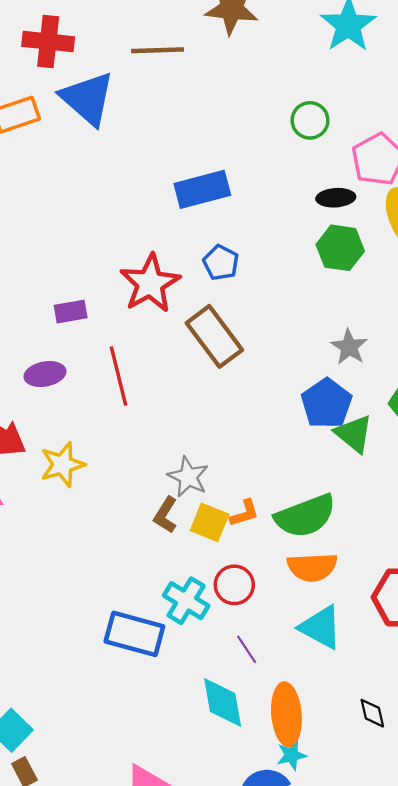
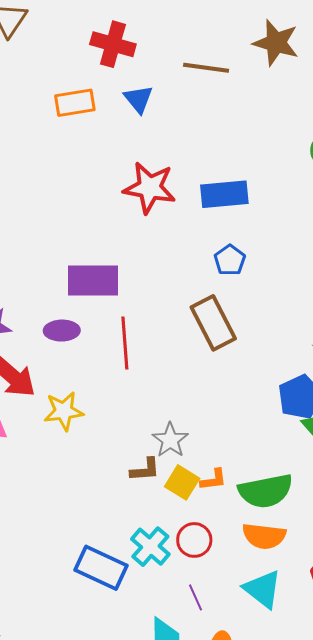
blue triangle: (87, 98) -> (139, 99), size x0.6
red star: (150, 283) -> (150, 188), moved, turned 30
purple rectangle: (71, 312) -> (93, 280), size x1.8
brown L-shape: (165, 515) -> (145, 470), turned -136

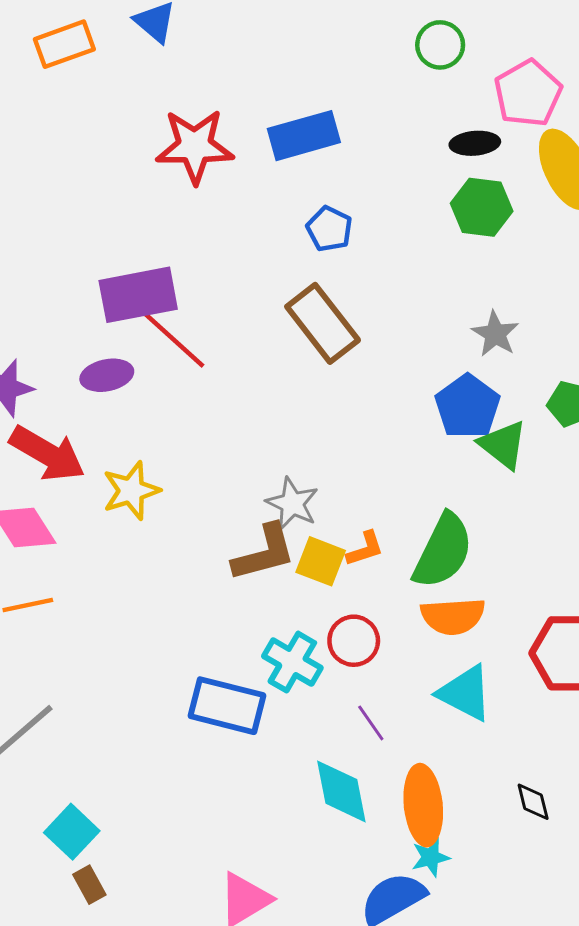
red line: (125, 343) -> (174, 340), moved, turned -33
brown L-shape: (145, 470) -> (264, 553), size x1.5
green semicircle: (266, 491) -> (443, 551), turned -42

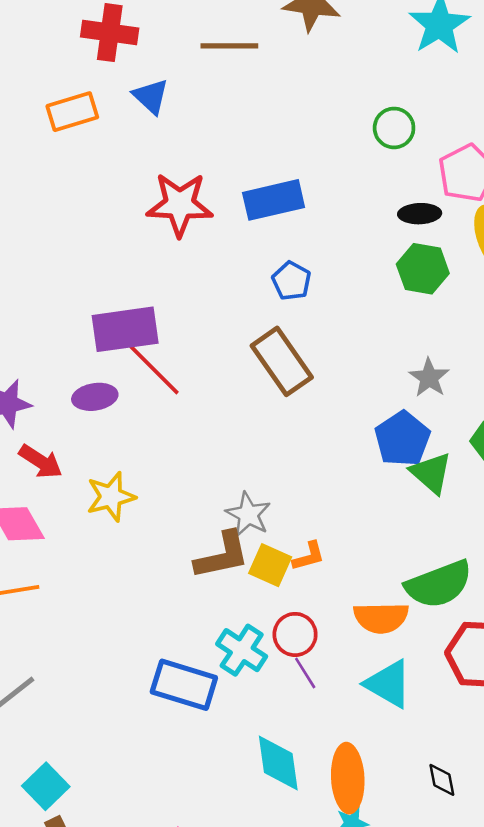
red arrow: (47, 454) -> (41, 461), size x0.7
green semicircle: (443, 551) -> (439, 584), moved, turned 40
purple line: (371, 723) -> (305, 673), moved

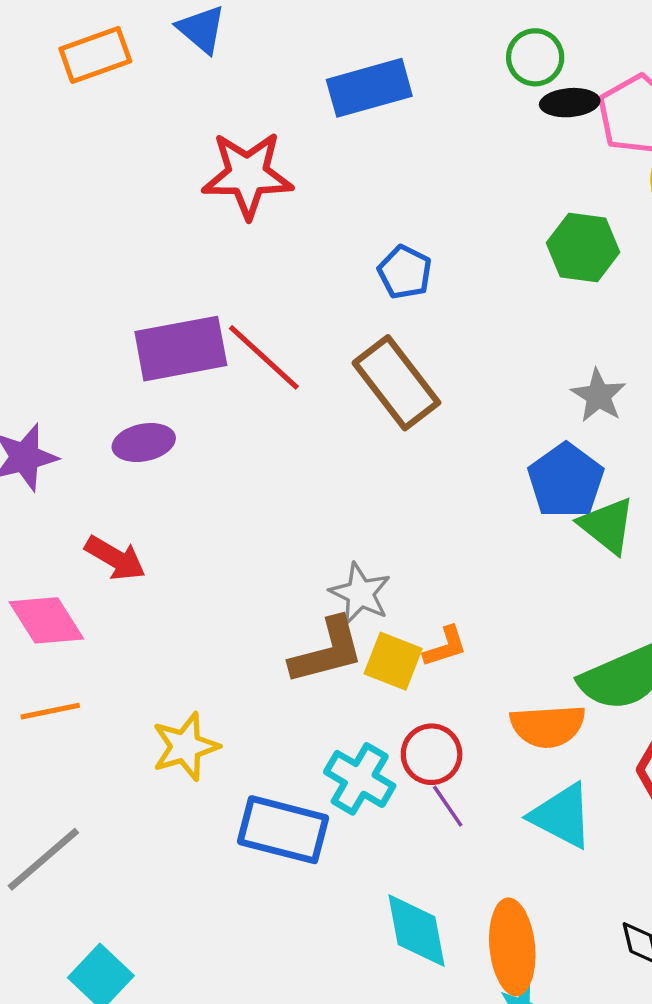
blue rectangle: (274, 200) -> (369, 88), moved
black ellipse: (420, 214) -> (570, 103), moved
red line: (154, 370) -> (264, 357), moved
red arrow: (41, 461) -> (115, 558), moved
yellow star: (111, 497) -> (185, 747), moved

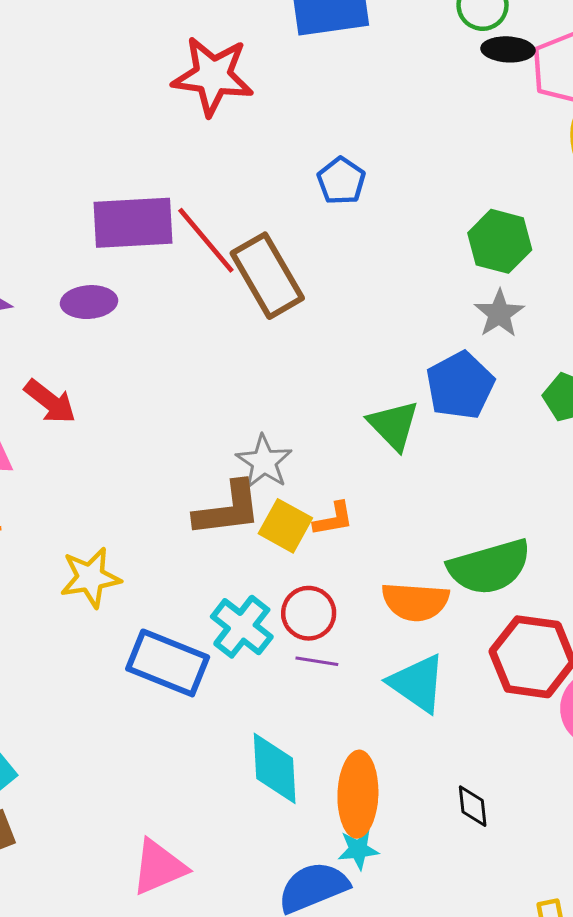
green hexagon: (583, 247) -> (500, 241), moved
brown rectangle: (396, 383) -> (267, 276), moved
green triangle: (607, 525) -> (394, 425), moved
purple line: (448, 806) -> (317, 661), turned -54

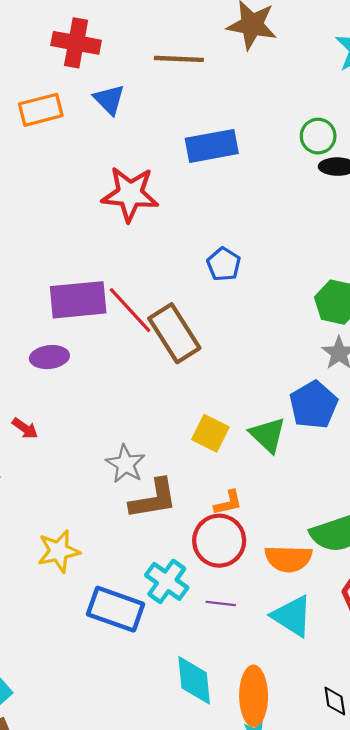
red arrow: (50, 402) -> (25, 428), size x0.7
gray star: (264, 462) -> (125, 464), moved
yellow square: (285, 526) -> (210, 433), moved
red circle: (309, 613) -> (219, 541), moved, size x1.4

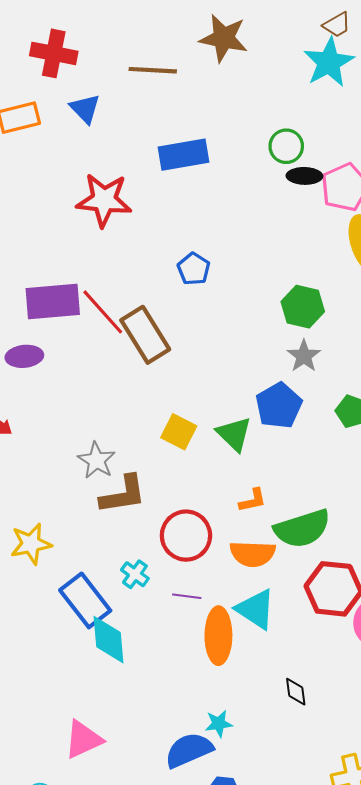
orange L-shape: (228, 503) -> (253, 500), moved
cyan cross: (167, 581) -> (135, 574), size x0.7
blue rectangle: (116, 609) -> (85, 600), turned 32
cyan diamond: (194, 680) -> (108, 640), moved
orange ellipse: (254, 696) -> (218, 636), moved

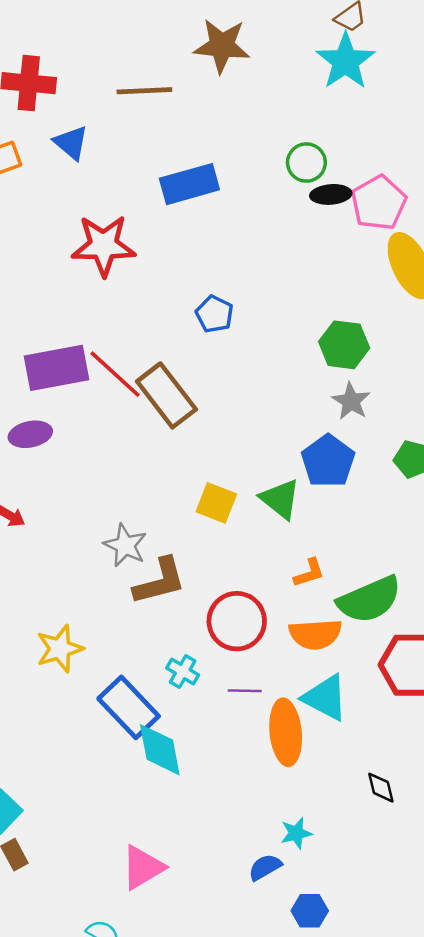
blue semicircle: (189, 750) -> (265, 867), size x0.6

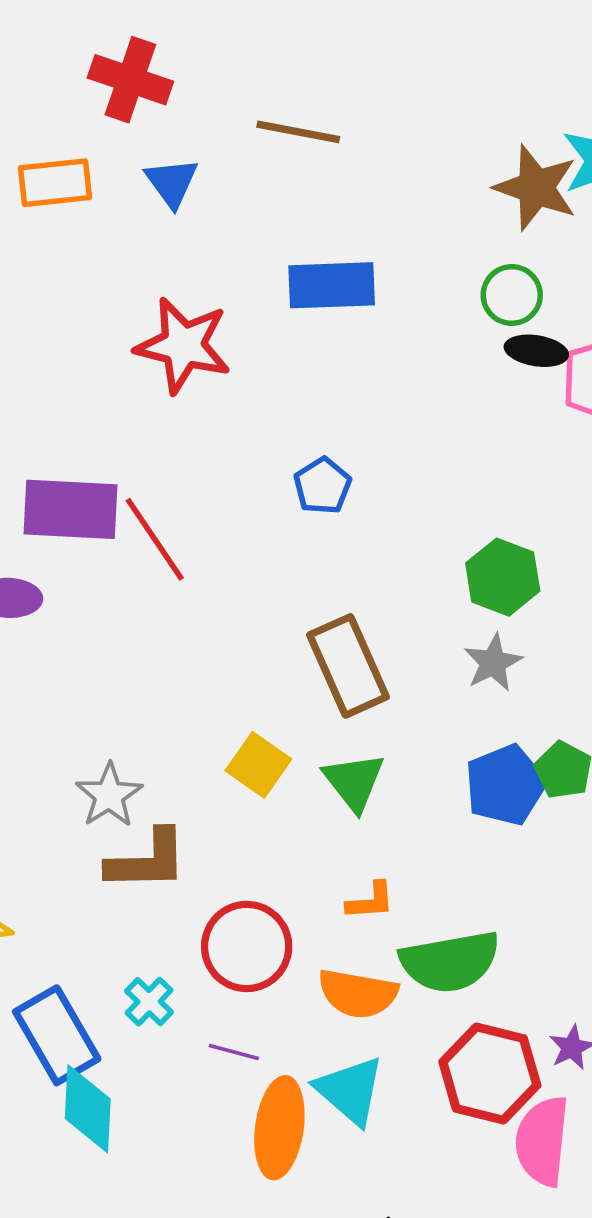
brown star: (222, 46) -> (536, 188), moved
brown rectangle: (166, 395) -> (348, 666), moved
blue pentagon: (328, 461) -> (505, 785), moved

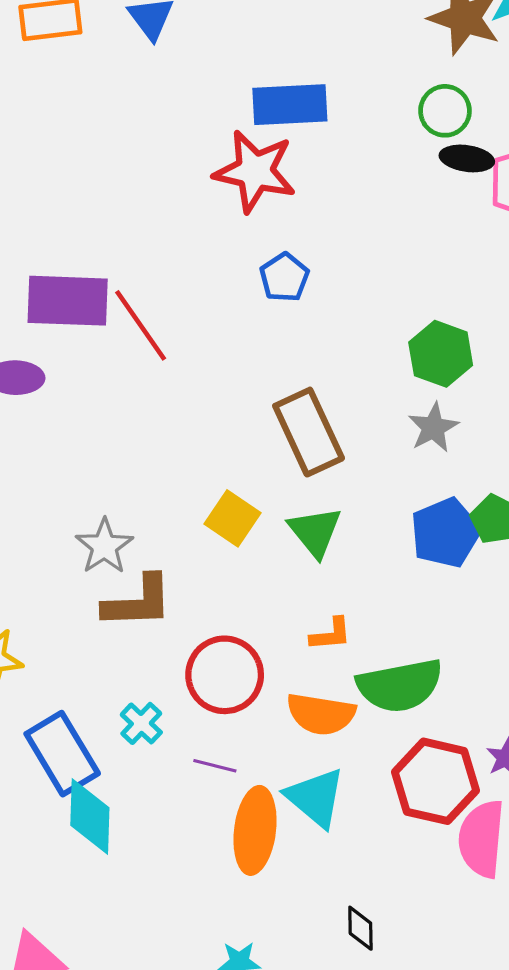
red star: (183, 345) -> (255, 171), moved

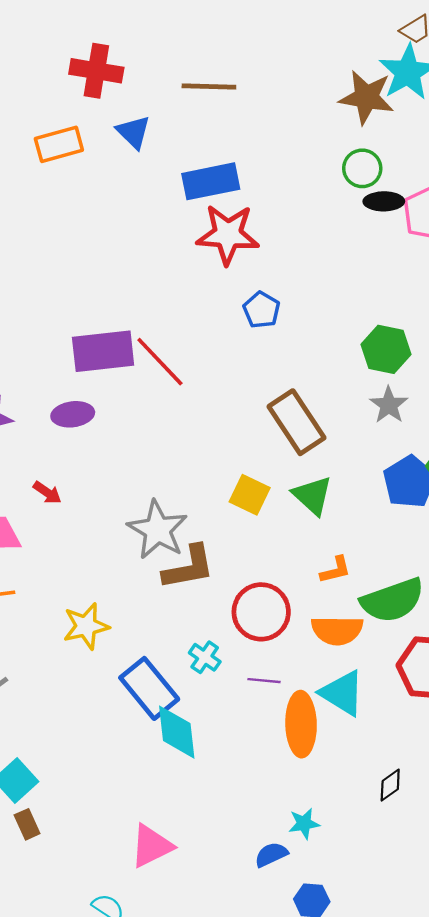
blue rectangle: (290, 105) -> (211, 181), moved
gray star: (104, 546) -> (158, 530), size x1.4
black diamond: (360, 928) -> (390, 785), turned 64

